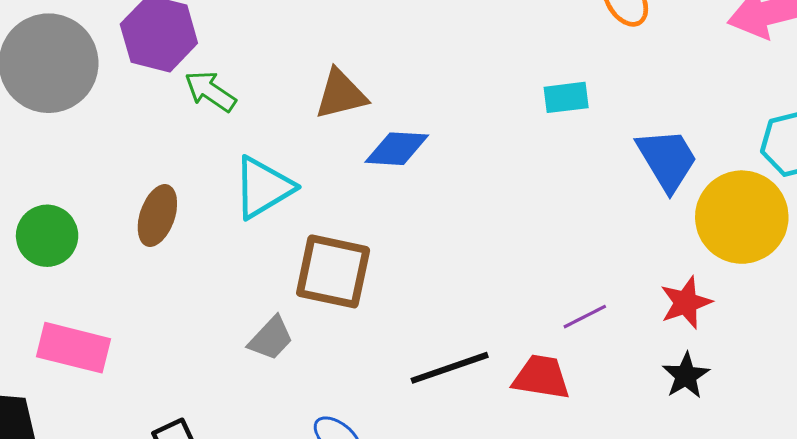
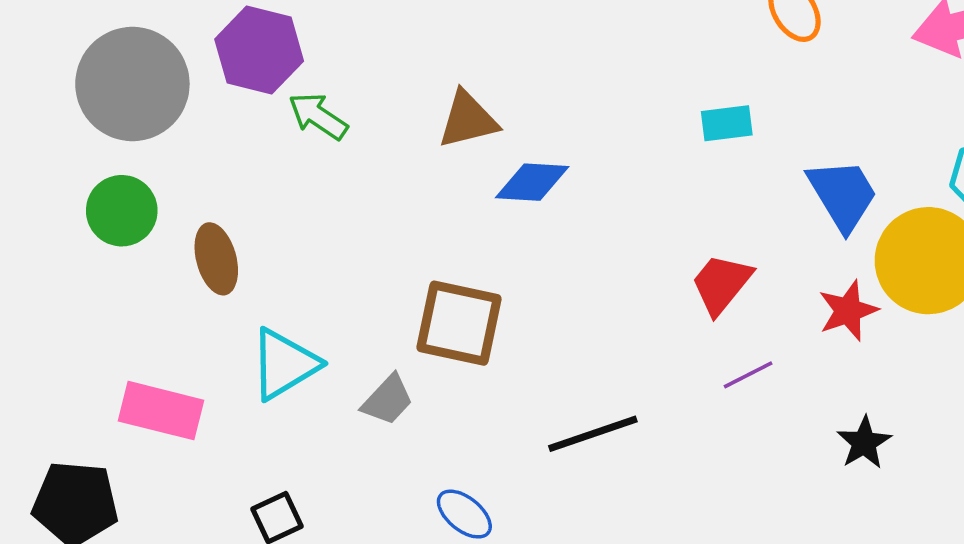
cyan triangle: (263, 188) -> (284, 364), moved
brown ellipse: (157, 216) -> (216, 259), moved, turned -34
green circle: (47, 236) -> (122, 211), moved
red star: (686, 303) -> (848, 311), moved
red trapezoid: (541, 377) -> (721, 284), moved, turned -60

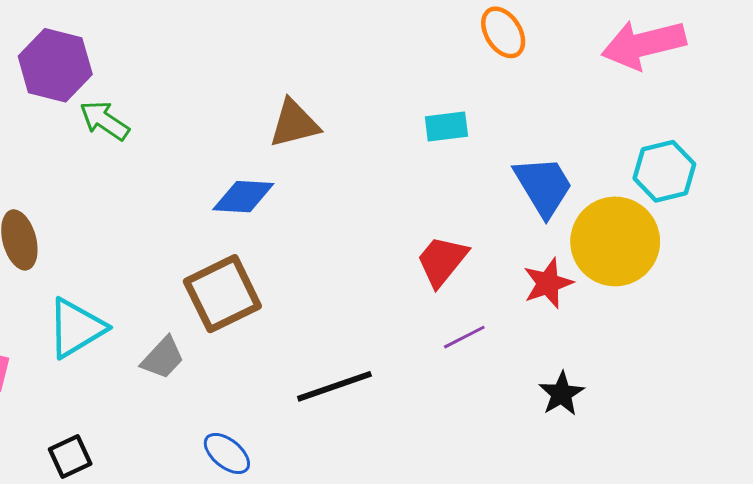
brown triangle: (468, 120) -> (294, 123), moved
blue diamond: (532, 182) -> (243, 197), moved
brown square: (459, 323) -> (222, 294), turned -38

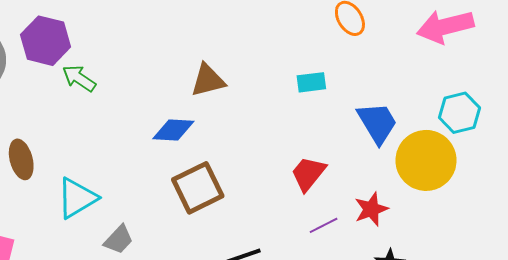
red star: (548, 283) -> (371, 209), moved
brown square: (222, 294) -> (198, 188), moved
cyan triangle: (76, 328) -> (77, 198), moved

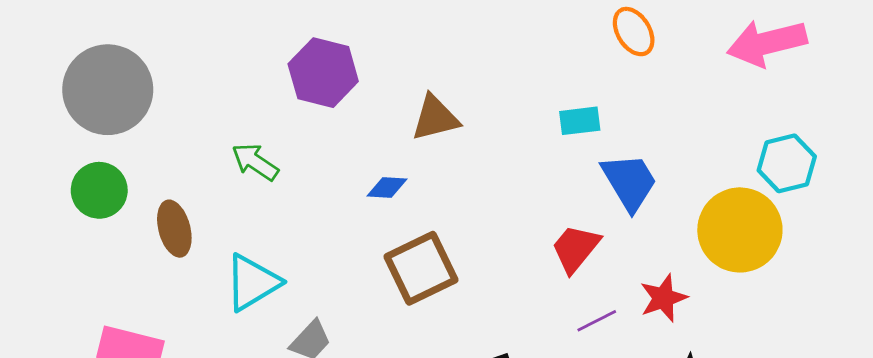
purple hexagon: (46, 41) -> (323, 73), moved
green arrow: (79, 78) -> (255, 162), moved
blue trapezoid: (377, 123) -> (629, 182), moved
blue diamond: (173, 130) -> (387, 187), size x0.7

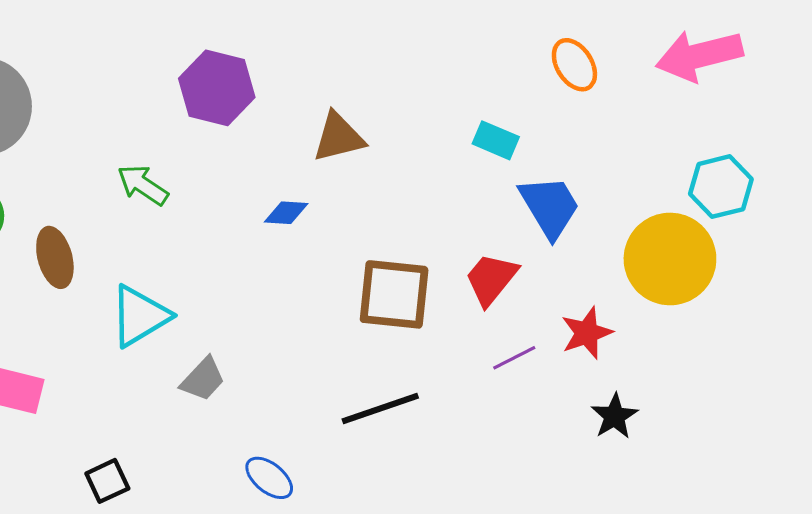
orange ellipse: (634, 32) -> (574, 65), moved
cyan rectangle: (580, 121) -> (496, 140), turned 30
brown square: (421, 268) -> (394, 294), moved, turned 32

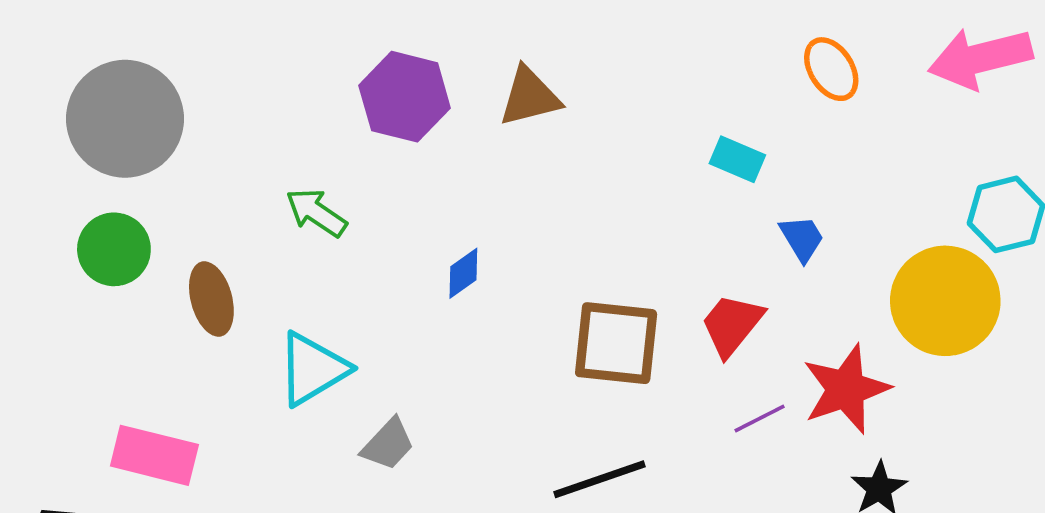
brown triangle: (339, 137) -> (530, 97), moved
blue trapezoid: (550, 207) -> (802, 238), size x0.6
blue diamond: (286, 213) -> (463, 273), moved, turned -39
red star: (587, 333) -> (846, 389), size x1.4

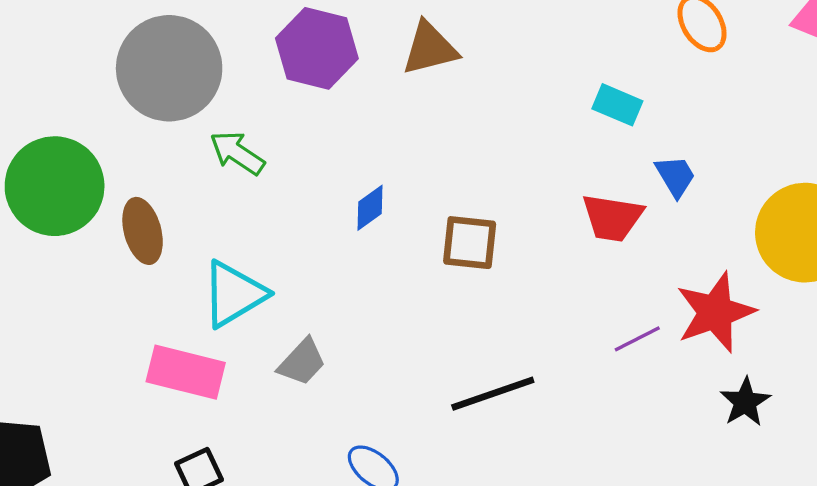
gray circle: (125, 119) -> (169, 68), moved
green circle: (114, 249) -> (55, 186), size x1.5
red trapezoid: (732, 325) -> (612, 218), moved, turned -120
brown square: (616, 343) -> (470, 243), moved, size x0.7
pink rectangle: (154, 455) -> (186, 372), moved

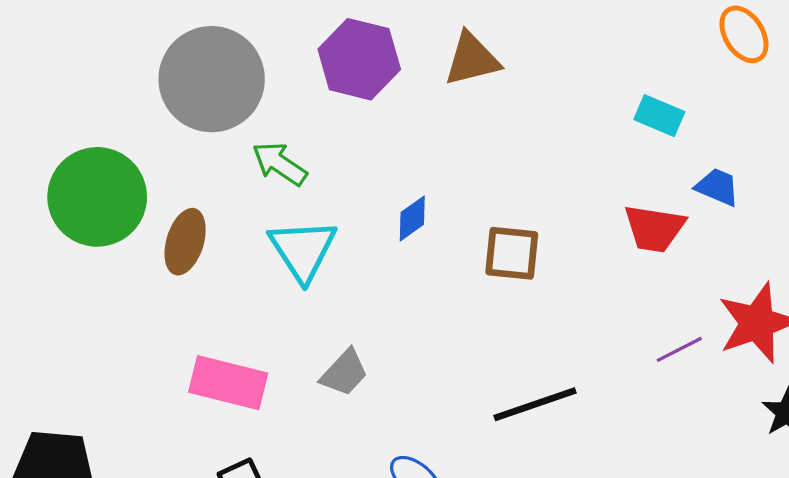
blue trapezoid: (675, 176) -> (717, 187), turned -36
brown ellipse: (143, 231) -> (185, 242), turned 32
cyan triangle: (234, 294) -> (303, 250), moved, turned -32

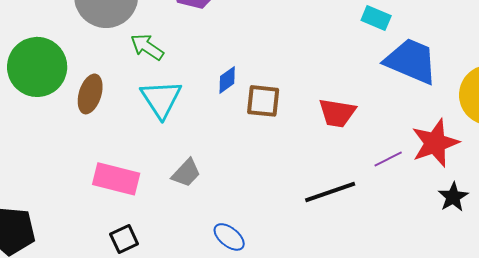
blue trapezoid: (717, 187) -> (411, 61), size x2.0
red trapezoid: (654, 228) -> (337, 113), moved
brown square: (512, 253) -> (263, 101), moved
black line: (535, 404) -> (330, 192), moved

